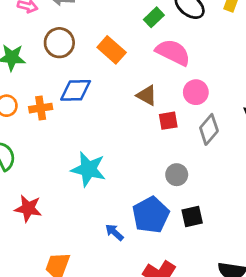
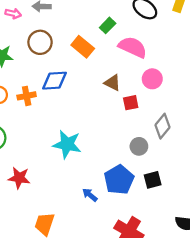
green rectangle: (154, 17) -> (108, 25), moved
gray diamond: (209, 129) -> (163, 126), moved

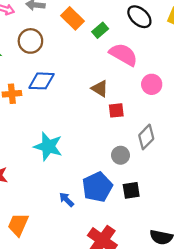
orange rectangle: (83, 47) -> (72, 18), moved
pink circle: (152, 79) -> (152, 84), moved

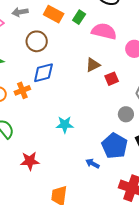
brown circle: (30, 41) -> (37, 41), moved
brown triangle: (100, 89) -> (93, 65), turned -42
cyan star: (48, 146) -> (65, 125), size x0.7

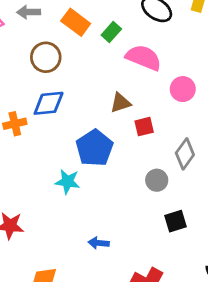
blue pentagon: (115, 146) -> (95, 148), moved
blue arrow: (93, 164) -> (99, 243), turned -32

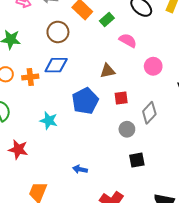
pink semicircle: (144, 58) -> (128, 40), size x0.7
red square: (144, 127) -> (121, 98), moved
cyan star: (68, 182) -> (49, 121), moved

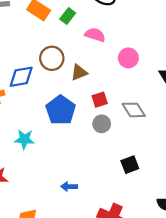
brown circle: (58, 32) -> (52, 58), moved
gray diamond: (149, 113) -> (134, 110), turned -65
gray circle: (127, 129) -> (102, 124), moved

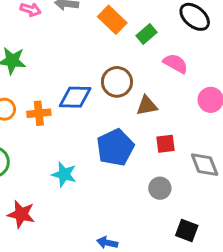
gray circle: (102, 124) -> (160, 188), moved
black square: (130, 165) -> (187, 231), turned 30

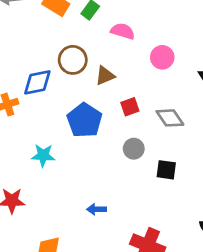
black square: (187, 231) -> (166, 170), moved

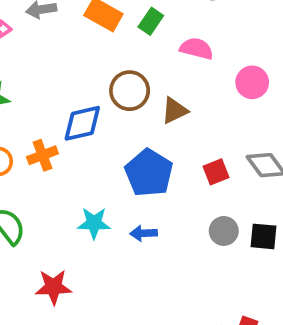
red square: (130, 107) -> (216, 172), moved
gray circle: (134, 149) -> (224, 231), moved
blue arrow: (97, 209) -> (144, 233), moved

